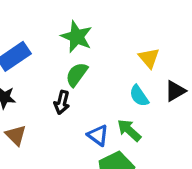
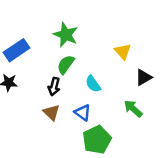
cyan semicircle: (139, 96) -> (93, 84), moved
green arrow: (129, 130) -> (133, 109), moved
brown triangle: (16, 135) -> (51, 112), moved

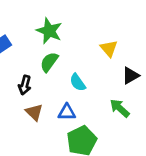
black arrow: (54, 87) -> (25, 85), moved
blue triangle: (83, 112) -> (67, 112), turned -36

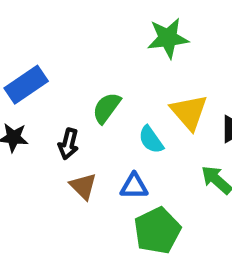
green star: (49, 31) -> (168, 38), moved, turned -30
yellow triangle: (109, 48) -> (189, 112), moved, size x1.4

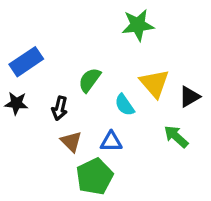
green pentagon: (157, 231) -> (95, 177), moved

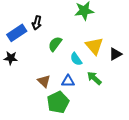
black arrow: (60, 108) -> (37, 23), moved
green arrow: (176, 137) -> (94, 78), moved

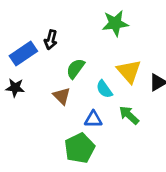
brown triangle: (44, 81) -> (62, 96), moved

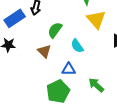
yellow triangle: (129, 71) -> (96, 19), moved
green arrow: (129, 115) -> (96, 85), moved

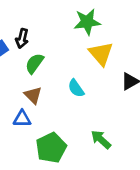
green semicircle: (55, 30) -> (35, 63), moved
blue triangle: (69, 69) -> (22, 119), moved

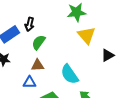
cyan semicircle: (76, 88) -> (70, 74), moved, size x1.5
brown triangle: (33, 95) -> (38, 65), turned -48

